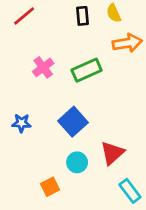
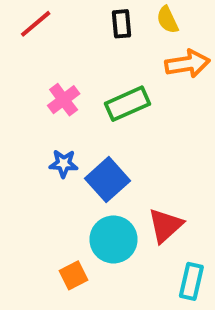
blue star: (21, 123) -> (64, 164), moved
cyan circle: (77, 162) -> (113, 239), size x1.5
cyan rectangle: (130, 191) -> (191, 281), turned 50

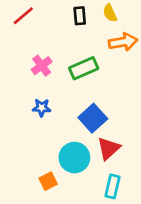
blue square: (108, 180) -> (93, 118), moved
cyan rectangle: (191, 281) -> (113, 186), moved

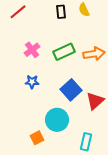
orange arrow: (123, 42) -> (94, 54), moved
red triangle: (109, 148) -> (95, 101), moved

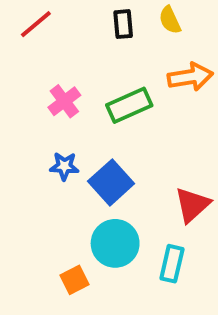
orange arrow: (94, 54) -> (190, 77), moved
blue square: (71, 90) -> (111, 182), moved
cyan rectangle: (86, 142) -> (172, 264), moved

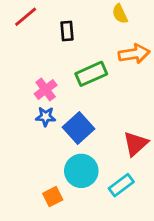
black rectangle: (123, 24) -> (67, 31), moved
pink cross: (64, 101) -> (46, 90), moved
cyan rectangle: (172, 264) -> (121, 185), turned 40

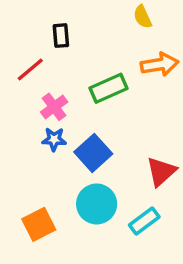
red line: (26, 17) -> (30, 70), moved
black rectangle: (67, 31) -> (61, 36), moved
orange square: (53, 197) -> (39, 224), moved, size x1.4

